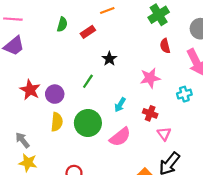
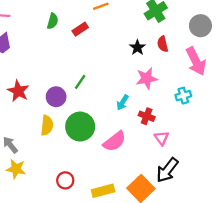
black star: (109, 59) -> (137, 47), moved
purple circle: (55, 94) -> (56, 97), moved
cyan arrow: (120, 105) -> (123, 102), moved

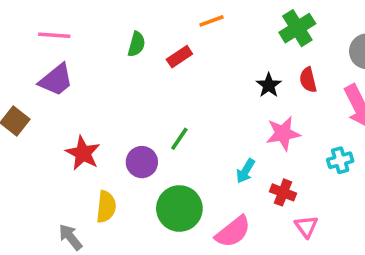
yellow semicircle: (47, 125) -> (106, 207), moved

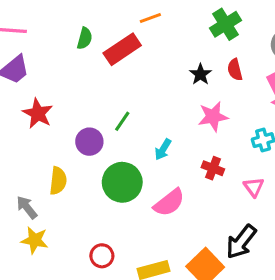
red rectangle: (179, 57) -> (122, 49), size x1.6
red star: (83, 153) -> (38, 113), moved
cyan arrow: (245, 171) -> (163, 149), moved
pink triangle: (306, 226) -> (254, 187), moved

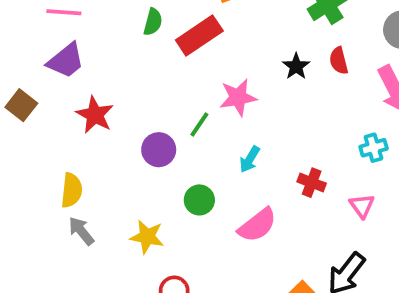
pink star: (213, 117) -> (238, 97), moved
yellow semicircle: (58, 181) -> (72, 190), moved
green circle: (122, 182) -> (199, 200), size x0.6
yellow star: (35, 240) -> (147, 237), moved

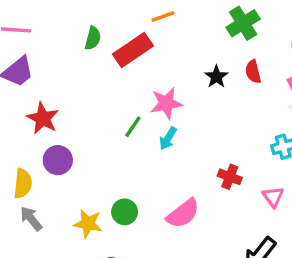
purple circle: (159, 150) -> (58, 160), moved
cyan arrow: (250, 159) -> (168, 138), moved
green circle: (199, 200) -> (125, 212), moved

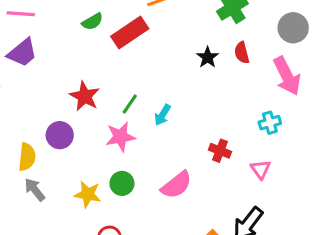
green semicircle: (93, 38) -> (92, 22), turned 45
pink star: (166, 103) -> (120, 137), moved
red star: (43, 118) -> (85, 96), moved

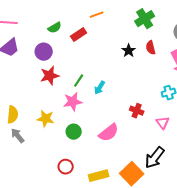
red rectangle: (130, 32) -> (79, 35), size x0.7
red star: (85, 96) -> (50, 76), turned 30
purple circle: (60, 135) -> (44, 52), moved
yellow star: (88, 194) -> (46, 119), moved

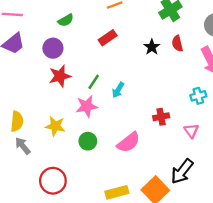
red rectangle: (79, 35) -> (108, 38), moved
red cross: (137, 111) -> (161, 117), turned -32
red circle: (66, 167) -> (53, 181), moved, size x1.5

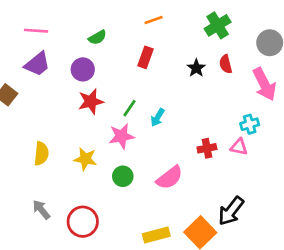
red rectangle: (108, 38) -> (146, 57), turned -36
pink triangle: (191, 131) -> (239, 147), moved, turned -42
gray arrow: (23, 146) -> (41, 210), moved

